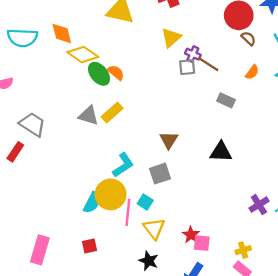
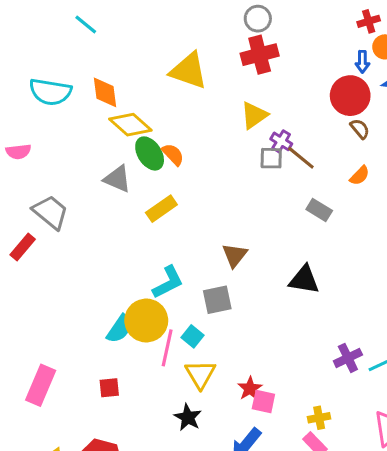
gray triangle: (89, 115) -> (117, 179), moved

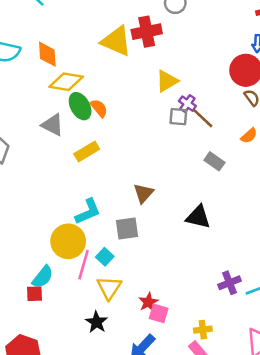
red cross: (260, 55) -> (147, 32), moved
yellow diamond: (130, 125) -> (66, 82), turned -36
cyan semicircle: (119, 329) -> (43, 277), moved

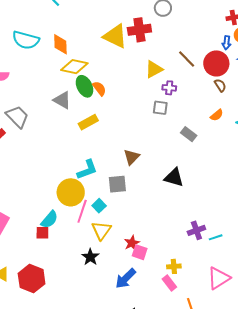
purple cross: (187, 104) -> (169, 88), turned -32
gray square: (178, 117) -> (160, 108), moved
brown line: (202, 118) -> (187, 59), moved

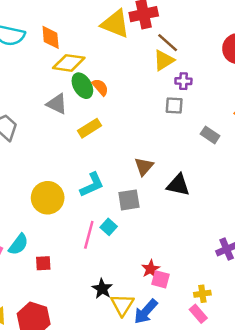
brown line: (187, 59) -> (168, 43), moved
black triangle: (174, 177) -> (178, 185), moved
yellow circle: (71, 192) -> (48, 198), moved
cyan semicircle: (49, 220) -> (18, 244), moved
yellow triangle: (101, 230) -> (122, 305), moved

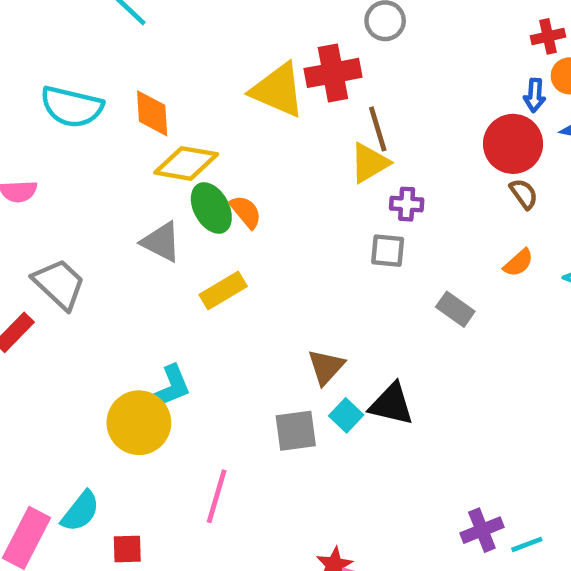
brown line: (168, 43) -> (378, 129), turned 30
cyan L-shape: (92, 185) -> (168, 389), moved
cyan square: (109, 227) -> (346, 415), moved

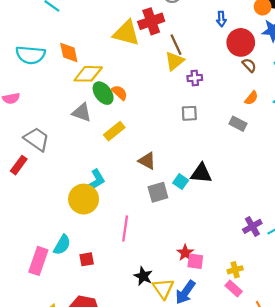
blue arrow: (535, 95) -> (221, 19), moved
gray square: (388, 251) -> (189, 113), moved
gray rectangle: (455, 309) -> (238, 124), moved
brown triangle: (326, 367) -> (147, 161), moved, turned -36

